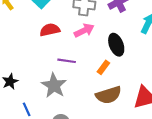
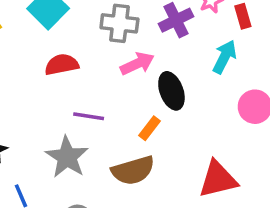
pink arrow: (84, 30) -> (137, 64), moved
brown semicircle: (109, 95) -> (133, 170), moved

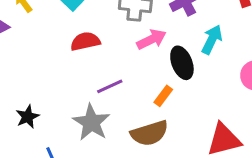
cyan arrow: (225, 57) -> (212, 39), moved
purple line: (89, 116) -> (110, 86), turned -32

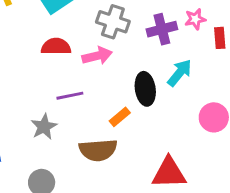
pink arrow: (152, 39) -> (97, 56), moved
gray star: (91, 122) -> (44, 127), size x0.7

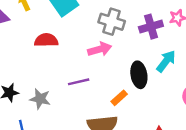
red semicircle: (56, 47) -> (46, 40), moved
gray star: (44, 127) -> (40, 99), moved, turned -30

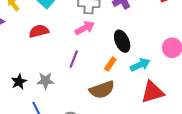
cyan arrow: (166, 61) -> (140, 65), moved, turned 42
purple line: (79, 82) -> (74, 59), turned -42

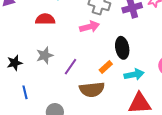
purple line: (74, 59) -> (71, 67), moved
gray star: (45, 81) -> (45, 55), moved, turned -30

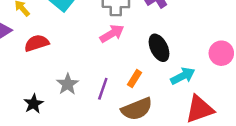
red semicircle: (45, 19) -> (37, 43), moved
orange rectangle: (106, 67) -> (135, 79), moved

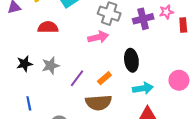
red semicircle: (37, 43) -> (48, 27), moved
black star: (34, 104) -> (24, 64), moved

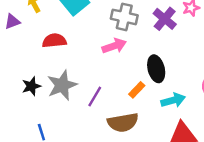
purple cross: (143, 19) -> (165, 19), turned -30
gray star: (50, 66) -> (62, 85), size x1.4
orange rectangle: (104, 78) -> (137, 90), moved

